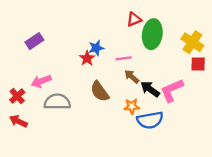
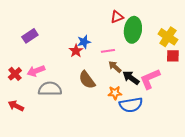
red cross: (17, 96) -> (15, 74), moved

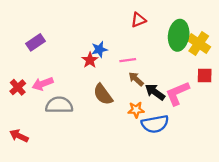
green ellipse: (133, 30) -> (179, 35), moved
red square: (173, 56) -> (205, 75), moved
red arrow: (16, 106) -> (19, 136), moved

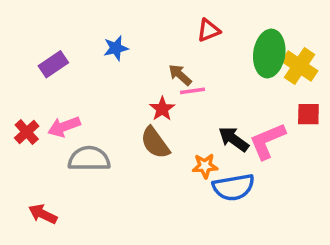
blue star: (99, 49) -> (116, 48), moved
red star: (90, 60) -> (162, 109), moved
brown arrow: (136, 79) -> (180, 75), moved
red arrow: (19, 136) -> (43, 214), moved

